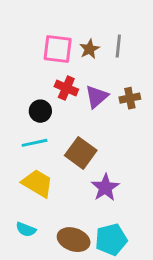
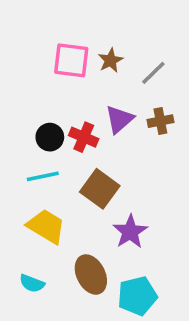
gray line: (118, 46) -> (153, 73), moved, turned 40
red cross: (66, 88) -> (84, 137), moved
brown ellipse: (74, 240) -> (91, 274), moved, turned 44

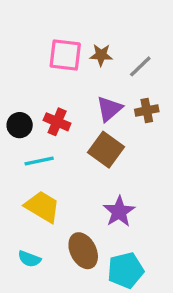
brown star: (110, 60) -> (101, 55), turned 30
black circle: (50, 137) -> (20, 125), moved
red cross: (84, 137) -> (57, 122), moved
brown square: (100, 189) -> (106, 150), moved

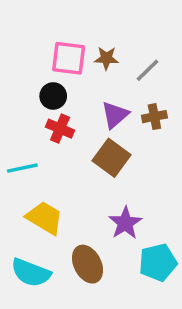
black circle: (20, 125) -> (53, 96), moved
cyan line: (39, 161) -> (22, 168), moved
cyan semicircle: (29, 259) -> (31, 273), size x1.6
cyan pentagon: (126, 270) -> (158, 262), moved

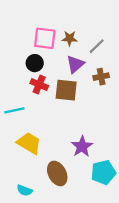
purple triangle: (115, 115) -> (75, 64), moved
brown square: (112, 158) -> (66, 90), moved, turned -30
cyan semicircle: (31, 273) -> (25, 190), moved, size x0.6

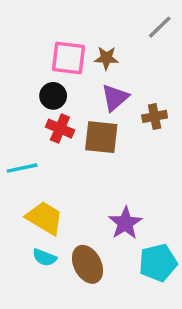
gray line: (97, 46) -> (160, 27), moved
cyan semicircle: (25, 190) -> (45, 257), moved

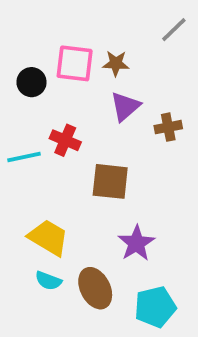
black circle: (53, 96) -> (31, 82), moved
brown square: (101, 137) -> (110, 181), moved
cyan line: (22, 168) -> (24, 157), moved
cyan pentagon: (158, 263) -> (155, 307), moved

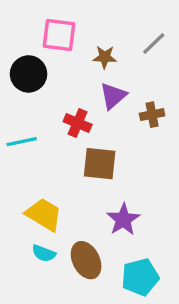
gray line: (174, 30) -> (154, 43), moved
pink square: (75, 63) -> (59, 35), moved
black circle: (31, 82) -> (28, 74), size x1.4
red cross: (65, 140) -> (78, 123), moved

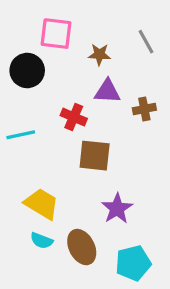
gray line: (154, 43) -> (146, 42), turned -75
purple triangle: (113, 96) -> (107, 91), turned 44

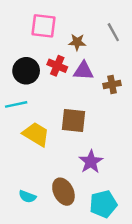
black circle: (27, 70) -> (26, 71), moved
red cross: (74, 117) -> (57, 66), moved
yellow trapezoid: (42, 204) -> (36, 134), moved
cyan semicircle: (42, 241) -> (27, 197), moved

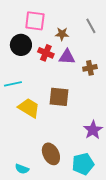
black circle: (26, 71) -> (21, 45), moved
purple star: (91, 162) -> (93, 130), moved
cyan semicircle: (27, 197) -> (22, 169), moved

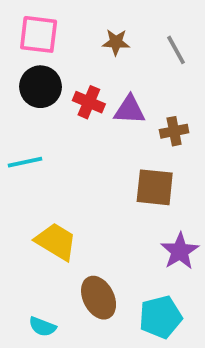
pink square: (35, 21) -> (39, 34), moved
brown star: (62, 34) -> (116, 42), moved
brown square: (59, 97) -> (155, 187), moved
yellow trapezoid: (29, 108) -> (56, 242), moved

